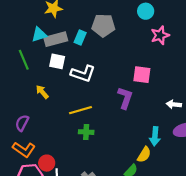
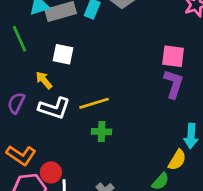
white square: (57, 61) -> (63, 54), moved
white L-shape: (83, 74) -> (54, 108), moved
purple L-shape: (125, 98) -> (174, 84), moved
purple semicircle: (22, 123) -> (16, 103), moved

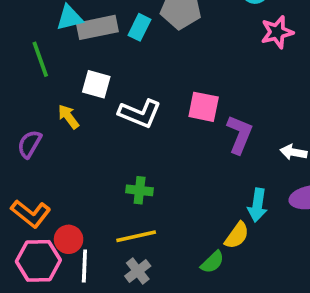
pink square: (173, 56) -> (204, 107), moved
yellow line: (94, 103) -> (136, 236), moved
white L-shape: (54, 108) -> (140, 113), moved

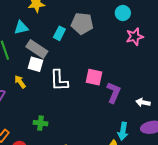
gray rectangle: (97, 27) -> (37, 49), moved, turned 45
white L-shape: (140, 113) -> (59, 80), turned 65
green cross: (140, 190) -> (40, 123), moved

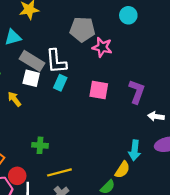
cyan rectangle: (59, 33) -> (60, 83), moved
pink star: (135, 37) -> (102, 47), moved, turned 30
white L-shape: (59, 80) -> (56, 61), moved
purple L-shape: (114, 92) -> (137, 92), moved

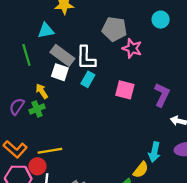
green cross: (40, 145) -> (37, 109), moved, turned -32
yellow line: (59, 172) -> (50, 151), moved

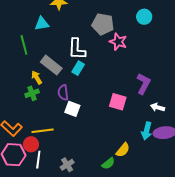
gray rectangle: (62, 55) -> (51, 65), moved
white square: (60, 72) -> (72, 109), moved
pink square: (125, 90) -> (118, 102), moved
purple semicircle: (17, 107) -> (63, 93), moved, turned -42
cyan arrow: (154, 152) -> (147, 131), moved

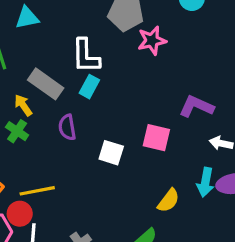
pink star: (118, 42) -> (152, 41), turned -30
purple L-shape: (143, 84) -> (196, 106), turned -90
green cross: (32, 93) -> (17, 131), turned -32
white square: (72, 109) -> (111, 153), moved
yellow semicircle: (123, 150) -> (168, 201), moved

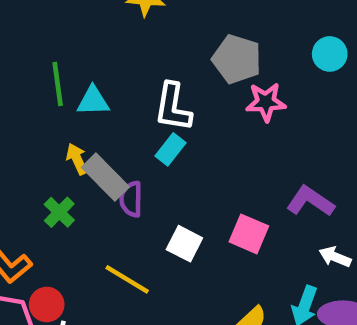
cyan triangle: (27, 18) -> (93, 101), moved
gray rectangle: (46, 84) -> (105, 177), moved
green cross: (17, 131) -> (59, 212), moved
yellow line: (37, 191) -> (127, 279), moved, turned 32

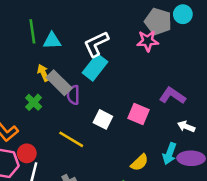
gray pentagon: (237, 59) -> (158, 21), moved
white L-shape: (173, 107) -> (96, 44), turned 56
cyan rectangle: (171, 149) -> (95, 67), size x1.5

